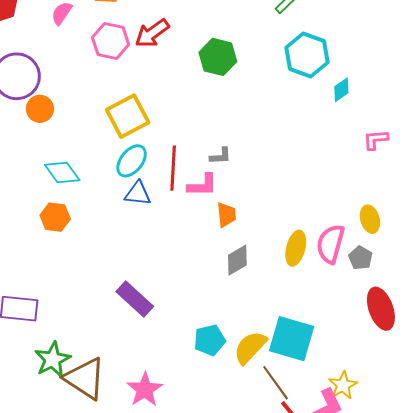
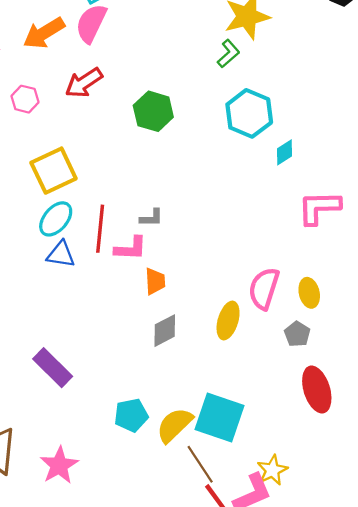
pink hexagon: (111, 41) -> (25, 99), moved, size x0.7
pink L-shape: (376, 140) -> (319, 208), size x1.6
pink semicircle: (331, 244) -> (264, 288), moved

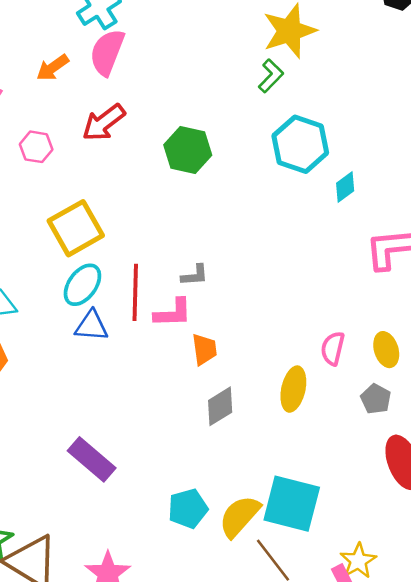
orange arrow: (44, 33) -> (53, 68), size x0.7
pink semicircle: (264, 288) -> (333, 348), size x0.7

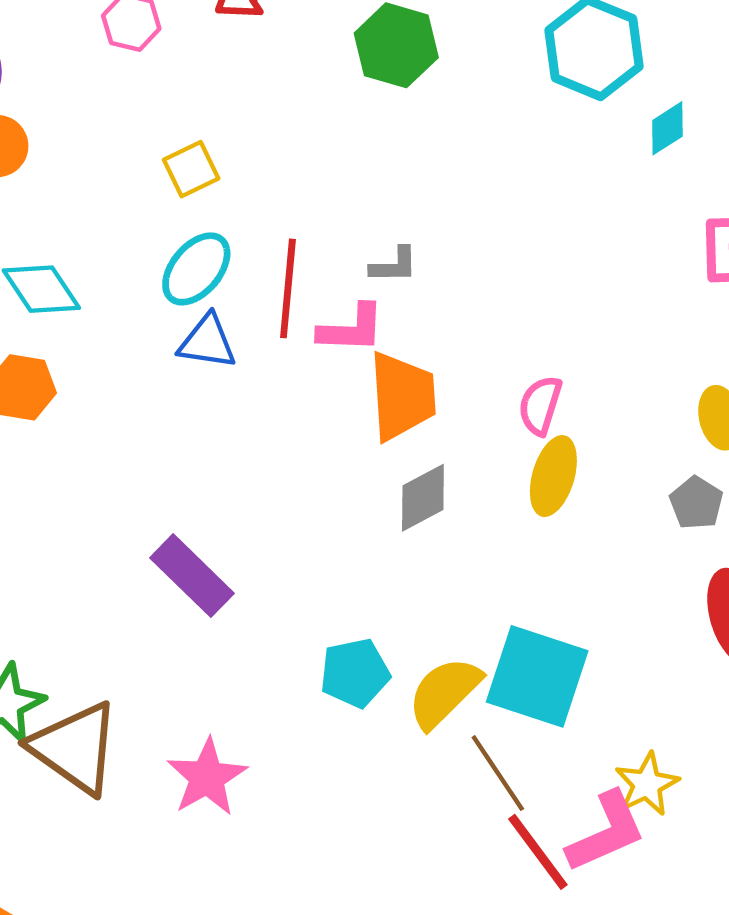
yellow square: (76, 228) -> (191, 169), size x0.6
pink semicircle: (333, 348) -> (540, 405), moved
orange trapezoid: (204, 349) -> (402, 396), size x1.6

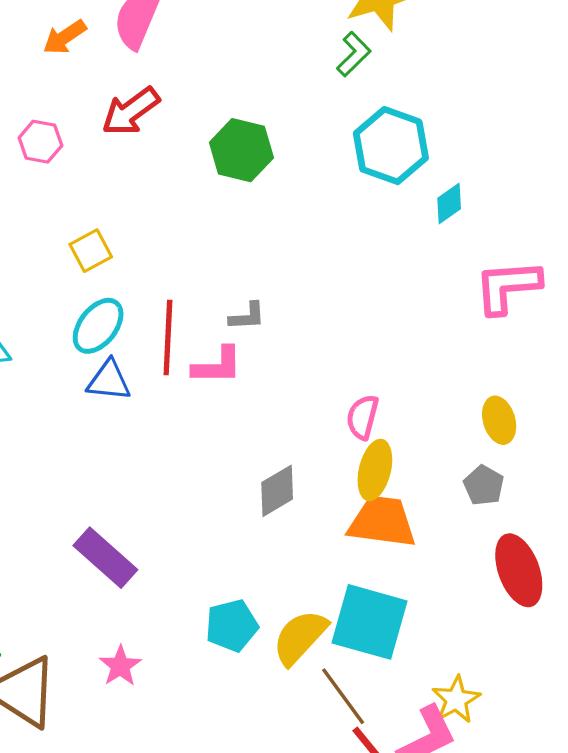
orange trapezoid: (402, 396) -> (382, 522), moved, turned -76
pink star: (207, 777) -> (120, 666), moved, size x0.7

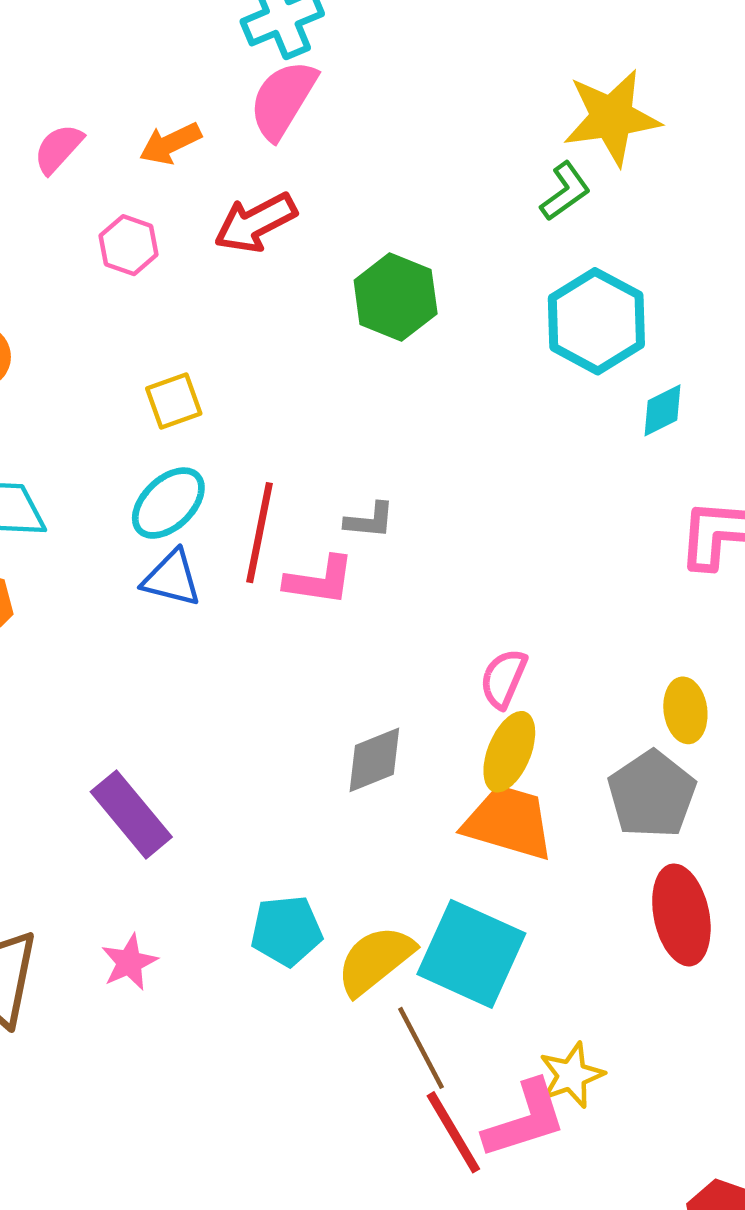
orange arrow: (65, 37) -> (170, 143), moved
gray pentagon: (484, 485) -> (652, 794), size x1.6

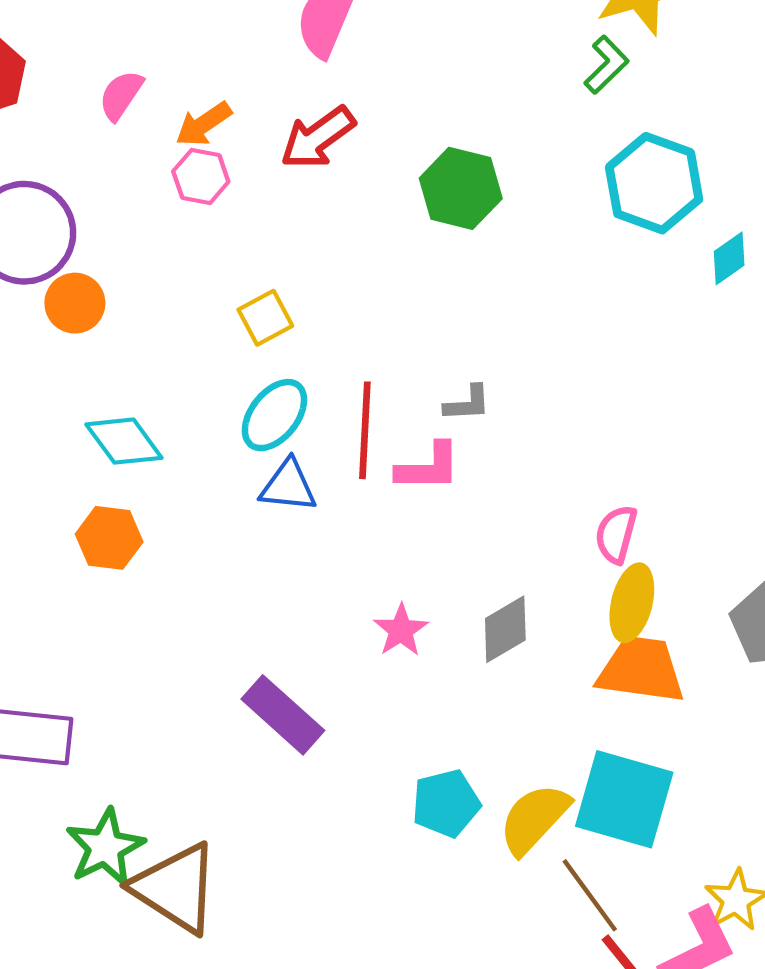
orange arrow: (170, 143) -> (204, 124), moved
pink star: (129, 962) -> (401, 630), moved

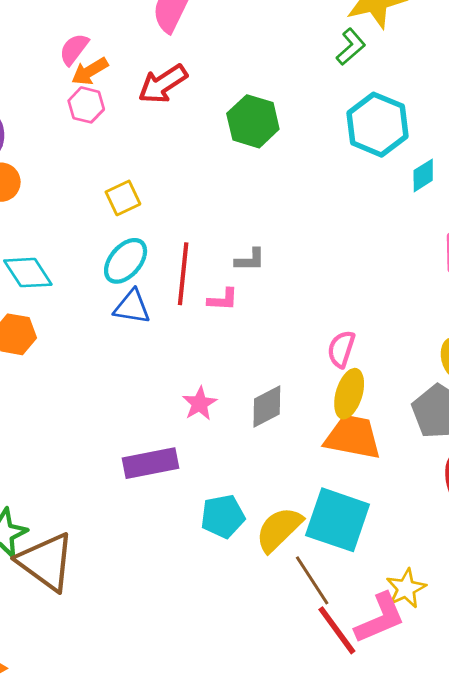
pink semicircle: (121, 95) -> (74, 49), moved
pink L-shape: (428, 467) -> (223, 300), size x0.7
purple rectangle: (283, 715) -> (150, 463), moved, turned -56

